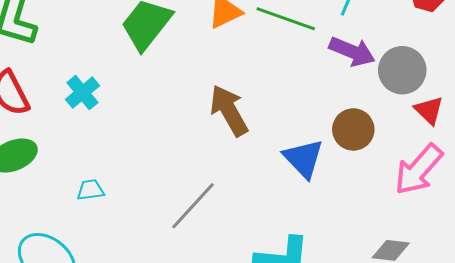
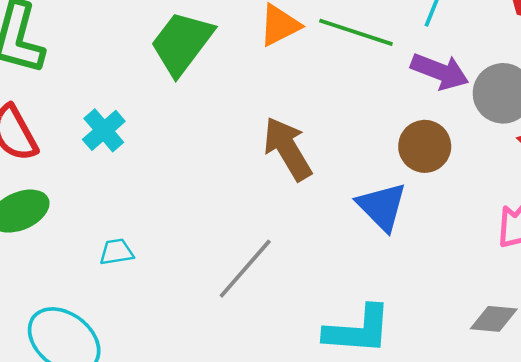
brown circle: (353, 129) -> (425, 146), moved

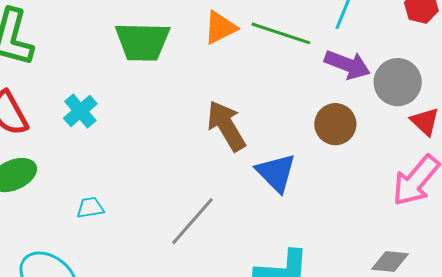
green trapezoid: (182, 43) -> (142, 42), turned -126
blue triangle: (382, 207) -> (276, 173), moved

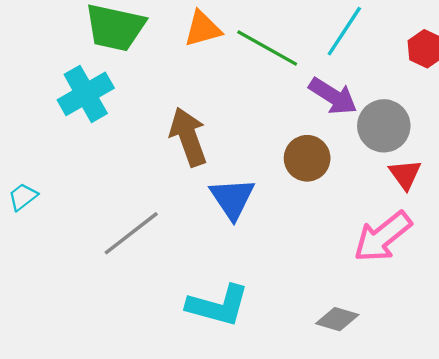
cyan cross: (80, 111) -> (86, 94), moved, size x1.4
cyan trapezoid: (90, 208) -> (23, 197), turned -40

